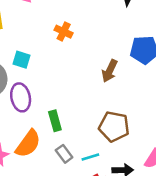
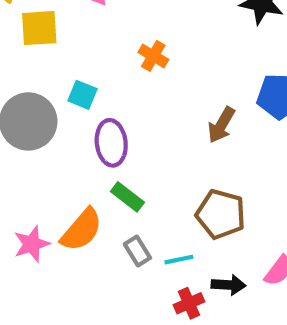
purple ellipse: (21, 97) -> (111, 143), moved
green rectangle: (55, 121) -> (127, 197), turned -42

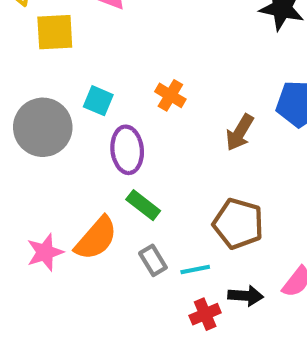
orange cross: (153, 56) -> (170, 95), moved

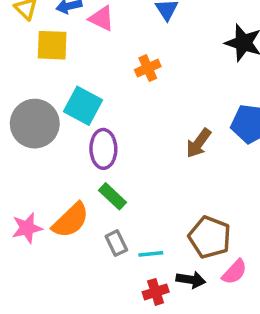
orange cross: (170, 95) -> (148, 68), moved, turned 30
cyan square: (98, 101) -> (83, 106), size x1.5
brown pentagon: (238, 224) -> (210, 237), moved

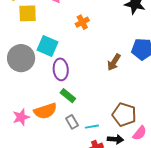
orange semicircle: (71, 220) -> (45, 111), turned 30

